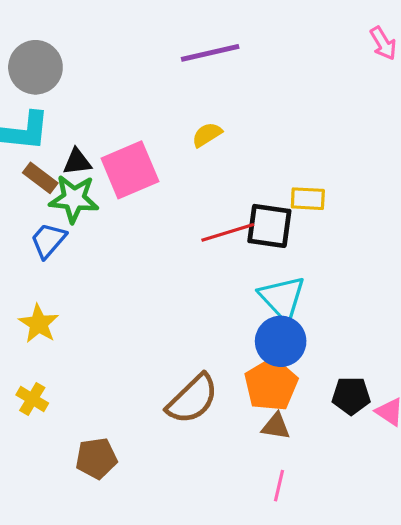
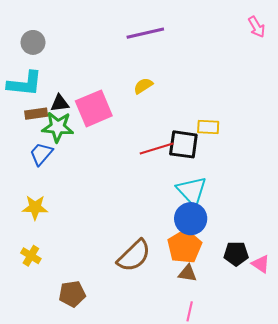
gray circle: (35, 67) -> (33, 42), size x0.7
brown rectangle: (40, 178) -> (36, 114), turned -45
yellow star: (39, 324) -> (35, 207), turned -30

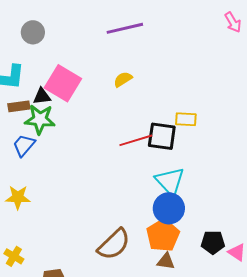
gray circle: (33, 42) -> (33, 32), moved
pink square: (94, 108) -> (63, 83), moved, turned -36
yellow cross: (31, 256) -> (14, 256), moved

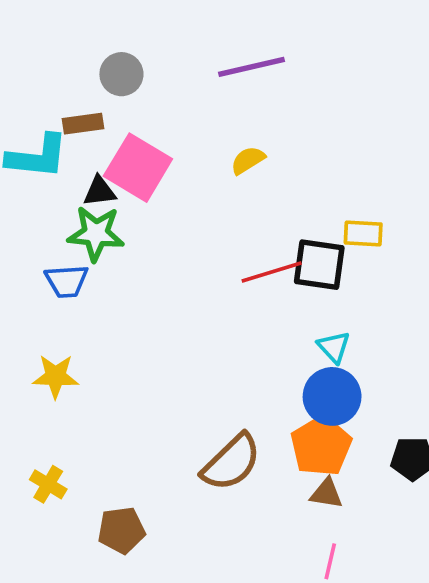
gray circle: (33, 32) -> (121, 74), moved
brown rectangle: (19, 106) -> (83, 124), moved
blue trapezoid: (24, 145) -> (67, 281), turned -135
cyan triangle: (170, 181) -> (334, 347), size x0.6

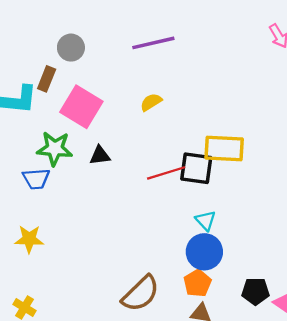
brown rectangle: (83, 124) -> (47, 79), turned -60
black triangle: (99, 191) -> (100, 155), moved
yellow rectangle: (363, 233) -> (224, 149), size x1.6
orange pentagon: (321, 446) -> (197, 283), size x0.7

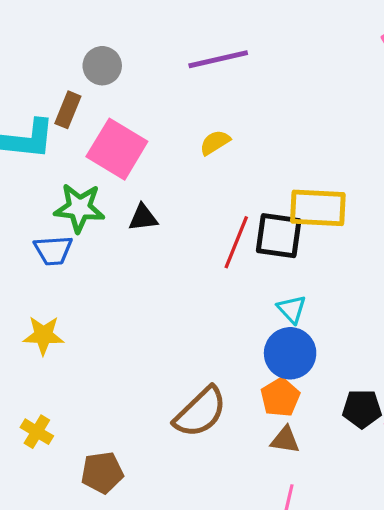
red line: (166, 173) -> (236, 242), turned -51

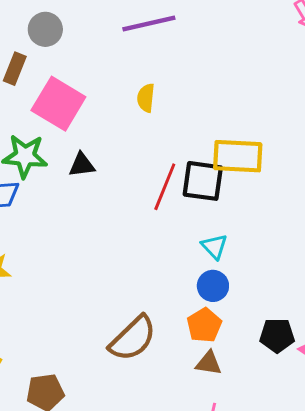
yellow semicircle: (215, 143) -> (146, 98), turned -52
blue circle: (290, 353) -> (213, 286), size x0.7

